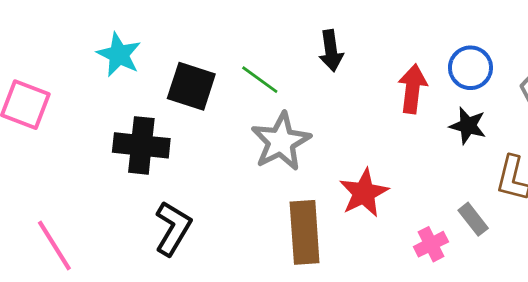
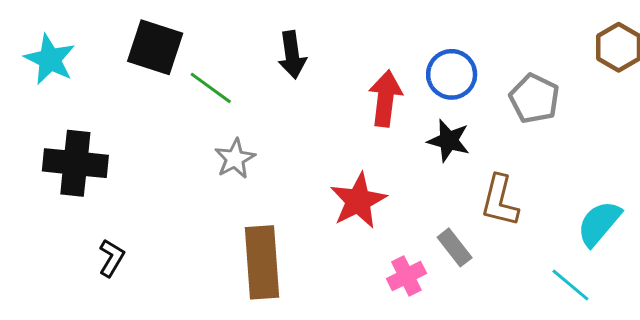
black square: (191, 86) -> (155, 47), moved
gray star: (281, 142) -> (235, 159), size x0.6
red star: (364, 193) -> (358, 201), moved
black L-shape: (173, 228) -> (112, 258), size x0.6

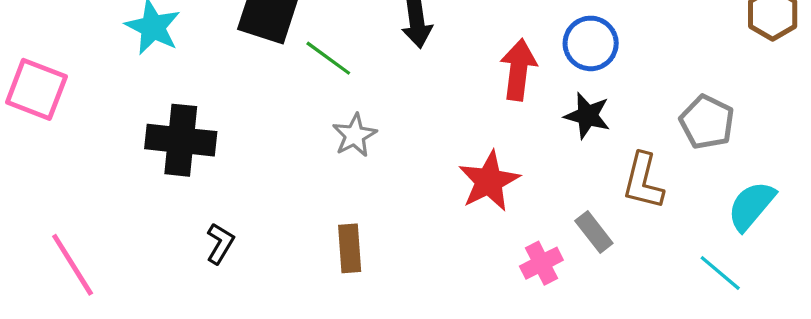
gray pentagon: (534, 98) -> (707, 122), moved
brown rectangle: (262, 262) -> (350, 248), moved, size x0.6

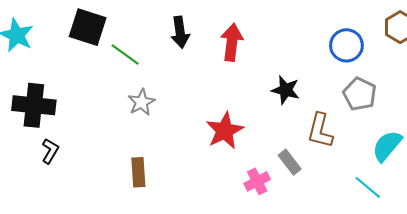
blue circle: (591, 43) -> (346, 45), moved
red arrow: (518, 70) -> (232, 42), moved
black L-shape: (220, 243) -> (50, 151), moved

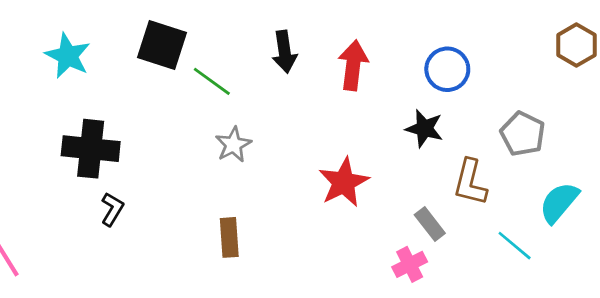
blue circle: (346, 45) -> (447, 69), moved
pink cross: (257, 181) -> (410, 264), moved
cyan line: (368, 187) -> (515, 246), moved

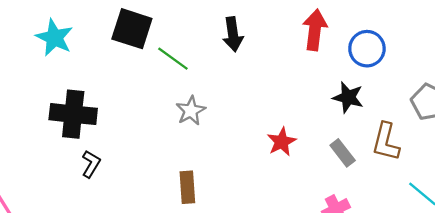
red arrow: (353, 65) -> (315, 30), moved
red star: (344, 182) -> (282, 142), size x0.7
gray rectangle: (430, 224) -> (343, 153), moved

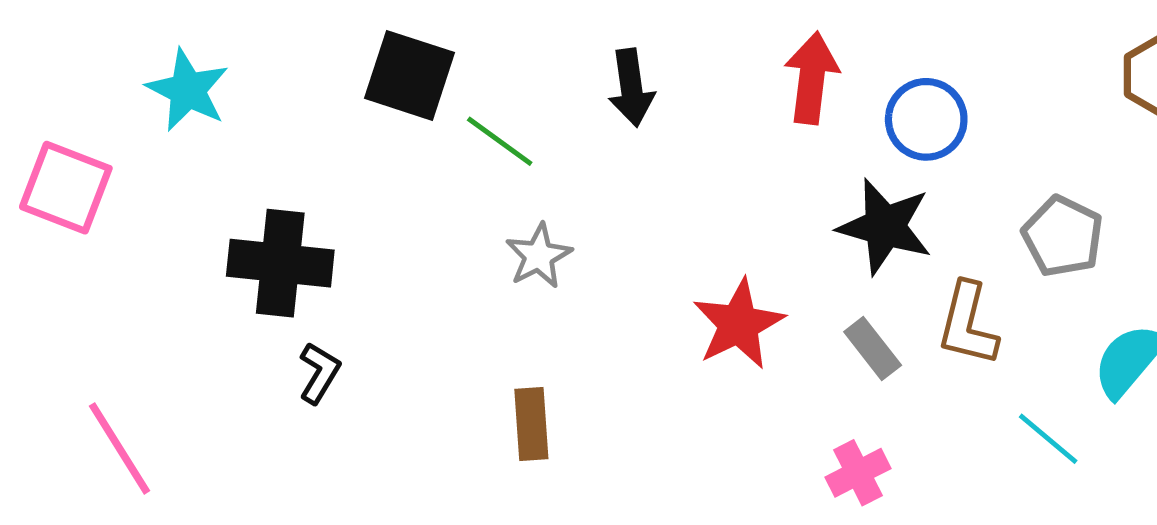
cyan star: (54, 38) -> (188, 90), moved
black star: (348, 97) -> (885, 227), size x1.4
red star: (282, 142) -> (739, 324), size x1.4

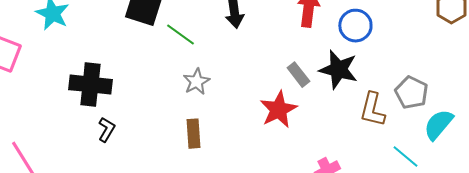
gray pentagon: (1063, 236) -> (411, 93), moved
gray rectangle: (873, 348) -> (298, 75), moved
brown rectangle: (531, 424) -> (193, 134), moved

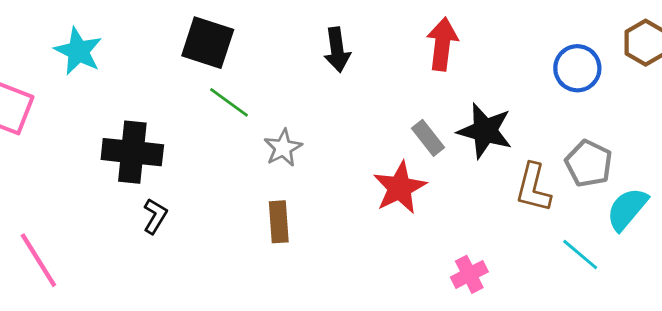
blue circle: (355, 26) -> (577, 68), moved
green line: (180, 35) -> (229, 102), moved

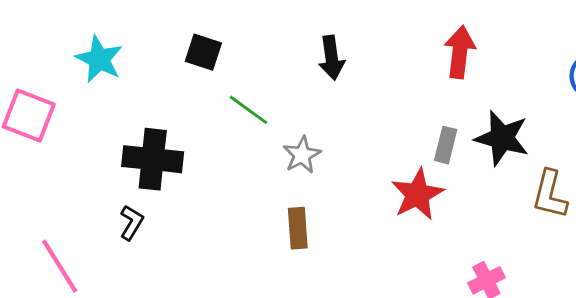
black square: (208, 43) -> (203, 52), moved, size x0.7
black arrow: (337, 50) -> (332, 58), moved
gray rectangle: (428, 138) -> (446, 145), turned 52
black L-shape: (155, 216) -> (132, 223), moved

